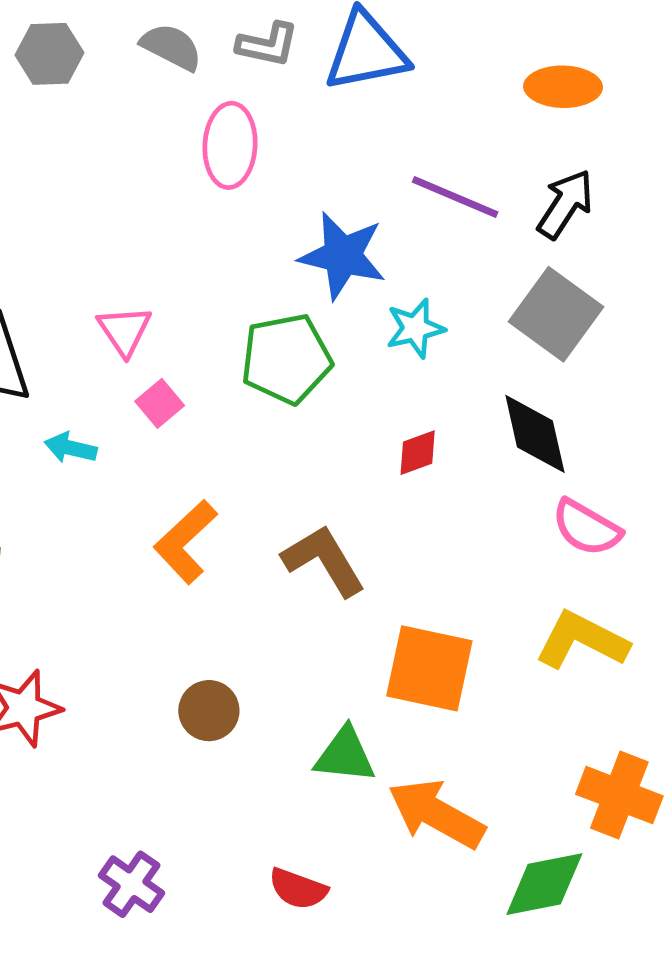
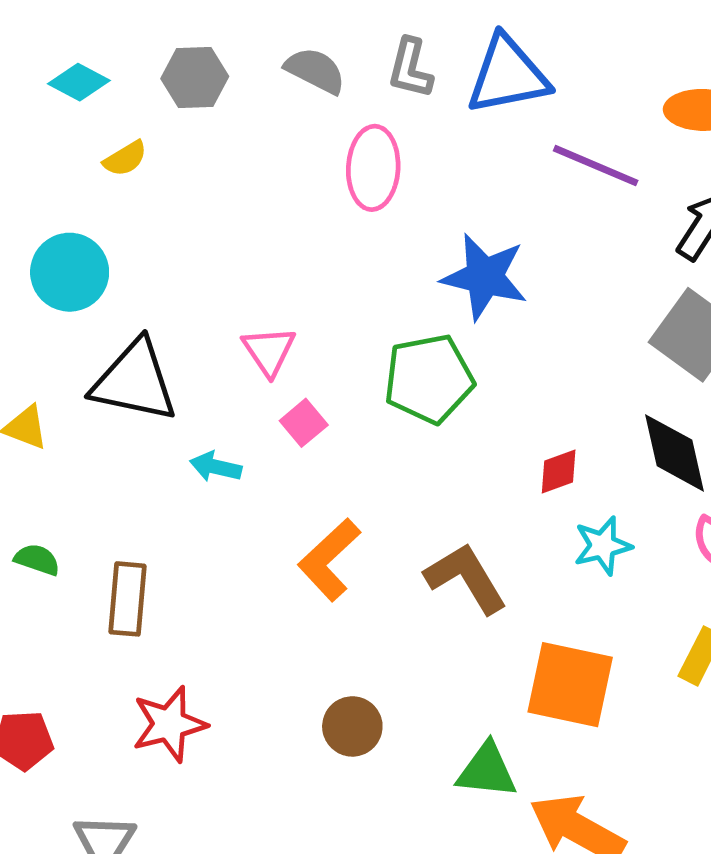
gray L-shape: (268, 45) -> (410, 68), turned 92
purple line: (455, 197) -> (596, 166), moved
cyan star: (415, 328) -> (603, 546), moved

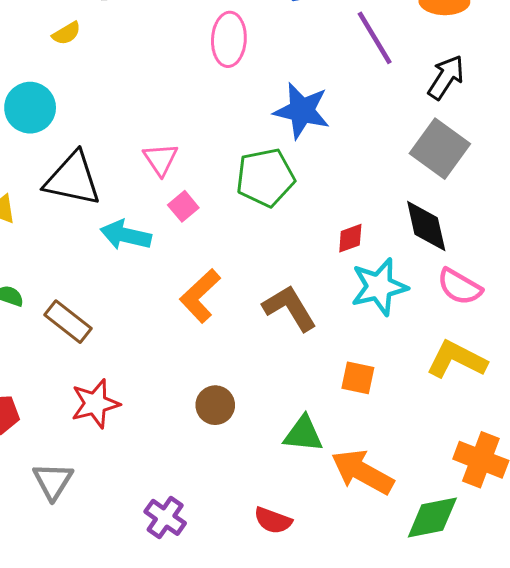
purple line: (596, 166) -> (375, 38), turned 36
cyan arrow: (216, 467) -> (126, 235), size x1.5
cyan star: (603, 546) -> (379, 287), size x1.5
brown rectangle: (128, 599) -> (68, 322), turned -57
orange square: (570, 685) -> (358, 378), size x0.6

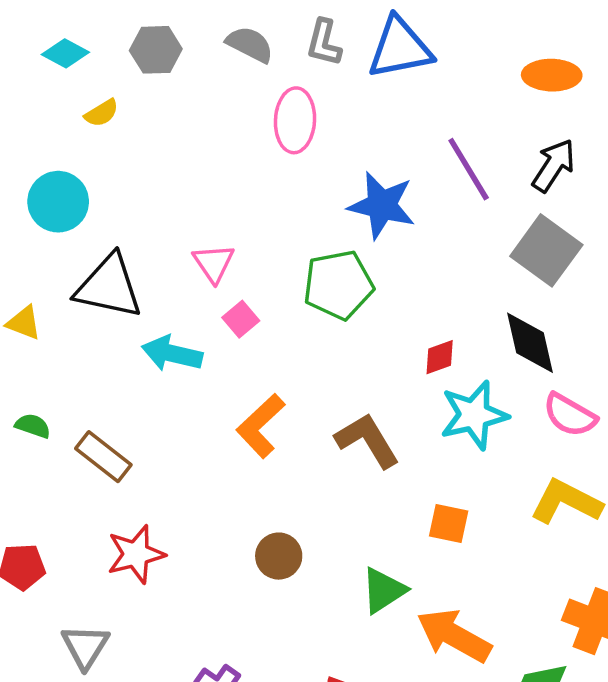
purple line: (375, 38) -> (469, 169), moved
green triangle: (303, 434) -> (384, 590), turned -39

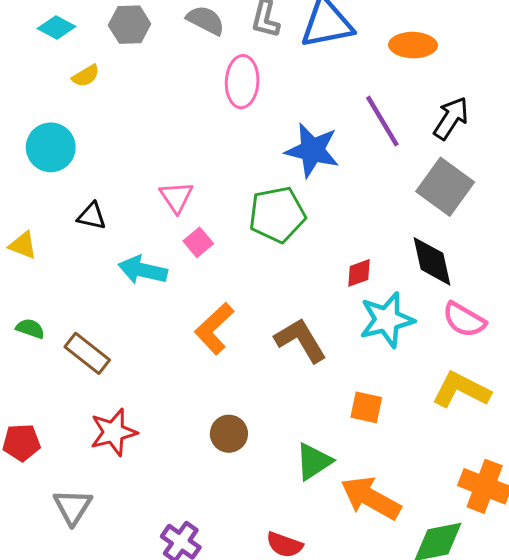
orange ellipse: (552, 75) -> (413, 45), moved
black triangle: (109, 287) -> (92, 216), size x0.5

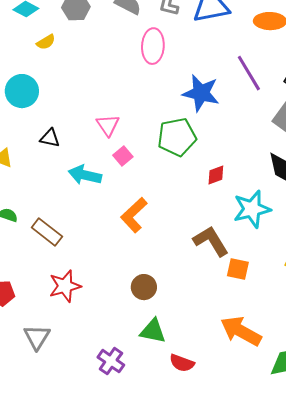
red diamond: (359, 273) -> (216, 175), moved
brown L-shape: (301, 340) -> (211, 241), moved
green triangle: (314, 461) -> (153, 331), moved, turned 44

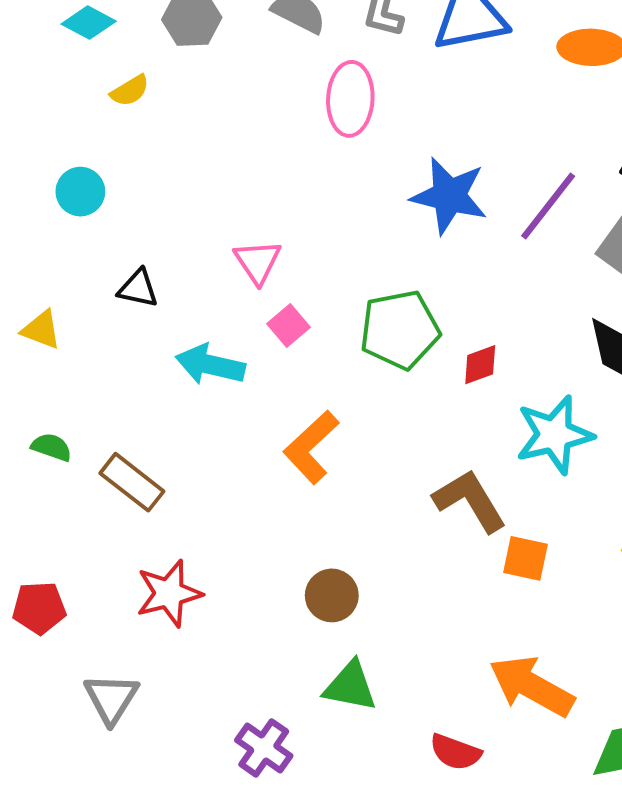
purple line: (249, 73) -> (548, 206), moved, turned 69
cyan circle: (22, 91) -> (80, 192), size x0.7
green pentagon: (177, 137) -> (400, 330), moved
red semicircle: (182, 363) -> (455, 752), moved

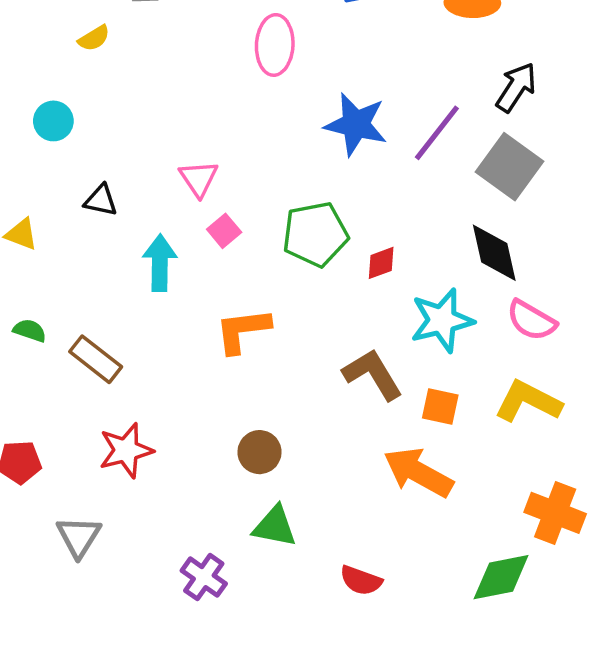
cyan arrow: (210, 365) -> (160, 263), turned 78
orange L-shape: (311, 447) -> (243, 330), turned 36
orange square: (525, 558) -> (440, 406), moved
orange arrow: (532, 686) -> (418, 472), moved

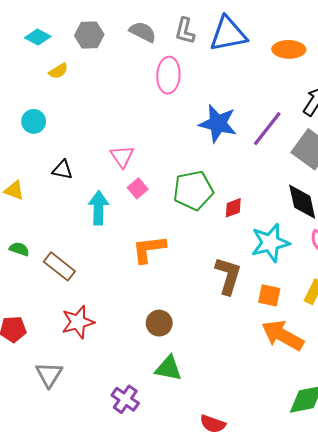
brown L-shape: (373, 374) -> (228, 276), turned 48
orange arrow: (418, 472) -> (283, 335), moved
red semicircle: (361, 580) -> (213, 424), moved

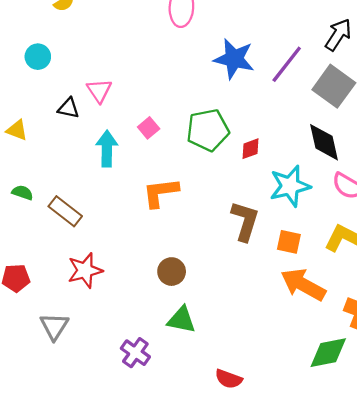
pink triangle: (122, 156) -> (99, 91), moved

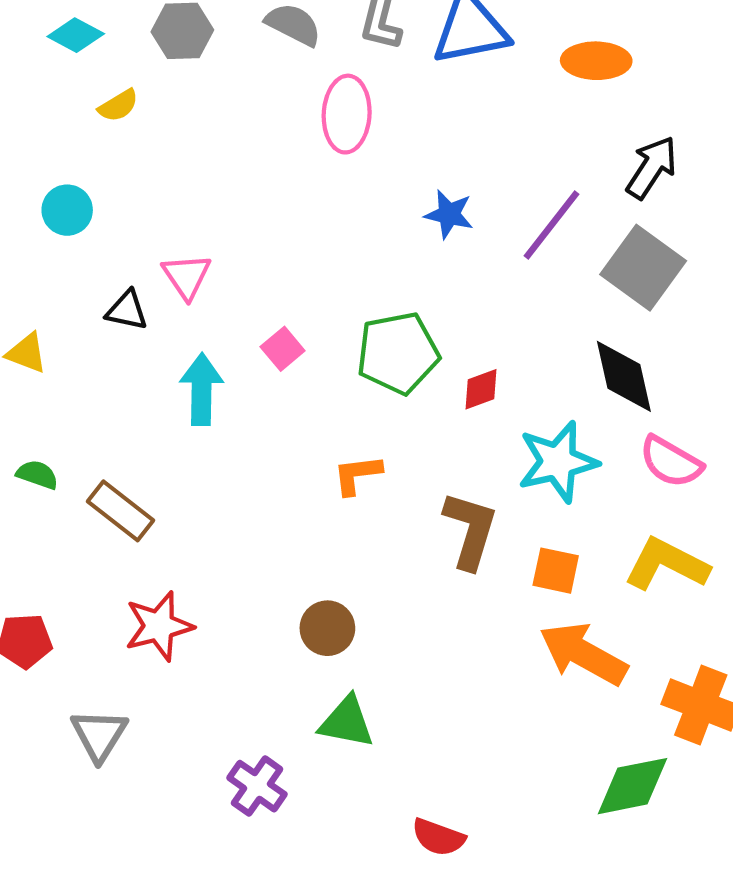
blue star: (234, 59) -> (449, 214), size x0.6
orange L-shape: (161, 193) -> (357, 475), moved, size x0.7

